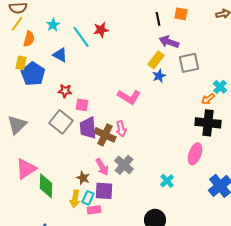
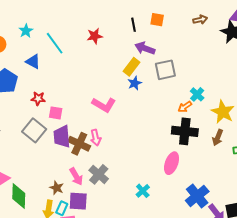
red star: (101, 30) -> (95, 36), moved

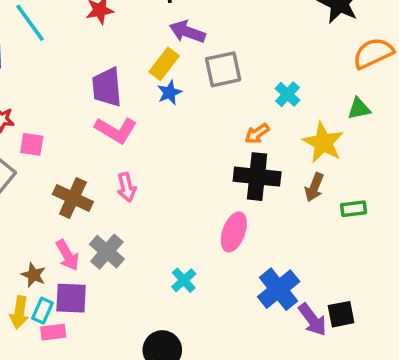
cyan cross: (197, 94) -> (287, 94), moved
purple trapezoid: (62, 137) -> (107, 87), moved
pink arrow: (96, 138) -> (127, 187), moved

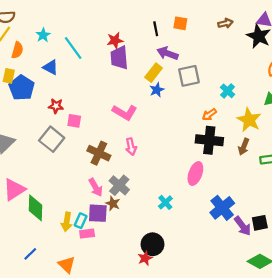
purple trapezoid: (107, 87) -> (119, 58), moved
brown star: (34, 275) -> (113, 204), moved

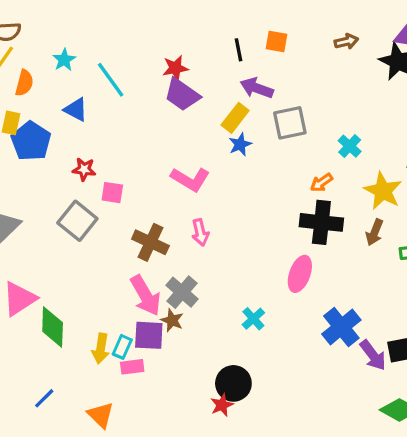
purple trapezoid: (119, 58) -> (182, 95), turned -50
pink arrow: (96, 187) -> (145, 295), size x1.4

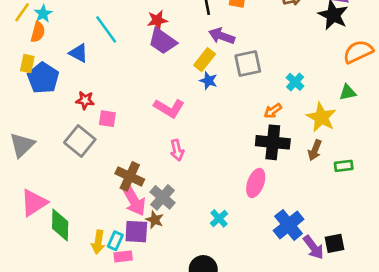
cyan star: (64, 60) -> (43, 14), moved
blue star: (240, 144) -> (208, 81), turned -30
brown cross: (150, 242) -> (130, 176), moved

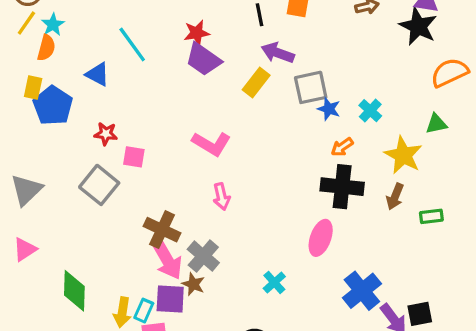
blue star: (208, 81) -> (329, 109), moved
pink triangle: (34, 203) -> (25, 249), moved, size x0.7

